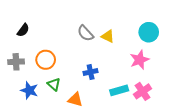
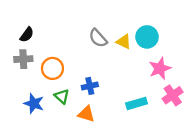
cyan circle: (149, 32) -> (147, 37), moved
gray cross: (16, 62) -> (23, 59), moved
blue cross: (91, 72) -> (90, 86), moved
pink cross: (143, 91) -> (173, 95), moved

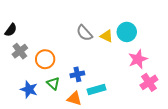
black semicircle: (27, 35) -> (11, 30), moved
gray cross: (23, 59) -> (20, 51), turned -35
cyan rectangle: (136, 103) -> (97, 89), moved

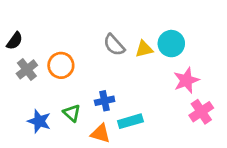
yellow triangle: (107, 36) -> (144, 49), turned -40
orange circle: (45, 59) -> (61, 65), moved

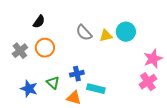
black semicircle: (15, 41) -> (39, 22), moved
pink star: (186, 80) -> (153, 59), moved
cyan rectangle: (130, 121) -> (96, 89), turned 30

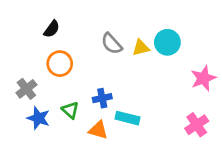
gray cross: (20, 51) -> (26, 89), moved
pink cross: (148, 82) -> (197, 125), moved

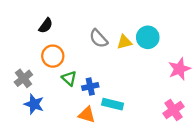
green triangle: (70, 110) -> (69, 78), moved

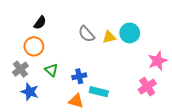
orange circle: (53, 56) -> (34, 46), moved
green triangle: (69, 78) -> (51, 70), moved
pink cross: (174, 110) -> (147, 87), moved

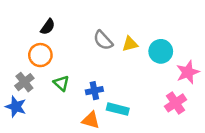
cyan circle: (130, 33) -> (161, 51), moved
blue star: (30, 92) -> (16, 107), moved

